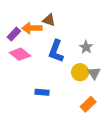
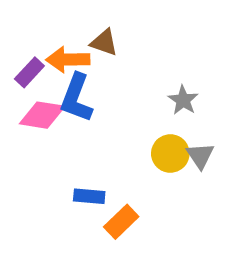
blue L-shape: (56, 51) -> (76, 98), moved
pink diamond: (20, 54) -> (42, 115), turned -30
orange rectangle: (88, 104) -> (121, 222), moved

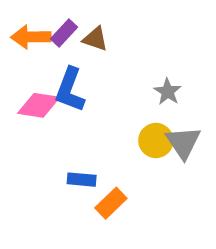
orange arrow: (68, 60) -> (31, 37), moved
purple rectangle: (29, 72) -> (64, 33), moved
gray triangle: (200, 156) -> (183, 142), size x1.4

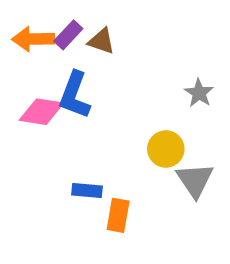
gray star: (168, 92) -> (199, 93), moved
gray triangle: (183, 142) -> (195, 180), moved
orange rectangle: (111, 203) -> (118, 215), turned -36

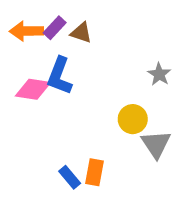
blue rectangle: (87, 190) -> (70, 177), moved, turned 45

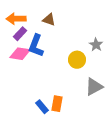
purple rectangle: (55, 28) -> (20, 34), moved
yellow circle: (133, 119) -> (77, 60), moved
gray triangle: (156, 144) -> (94, 87), turned 36

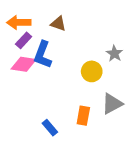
orange rectangle: (57, 104) -> (83, 116), moved

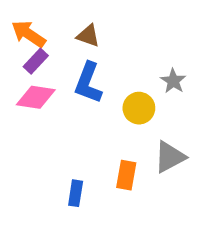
orange arrow: (19, 22) -> (29, 34), turned 35
blue L-shape: (43, 55) -> (88, 83), moved
blue rectangle: (50, 128) -> (76, 193), turned 49

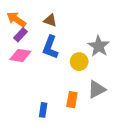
gray star: (173, 81) -> (99, 46), size x1.5

